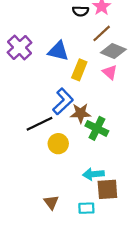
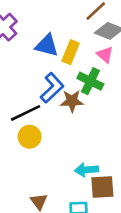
blue triangle: (58, 51) -> (47, 45), moved
green cross: (97, 128) -> (90, 81), moved
yellow circle: (58, 144) -> (30, 137), moved

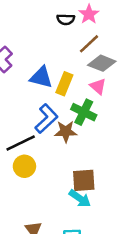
cyan arrow: (86, 170) -> (80, 198), turned -140
brown square: (102, 187) -> (84, 180), moved

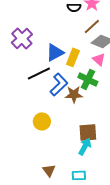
blue triangle: (41, 77) -> (55, 52), turned -42
black line: (21, 143) -> (39, 73), moved
cyan arrow: (80, 198) -> (85, 146), turned -96

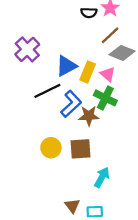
pink triangle: (99, 59) -> (108, 74), moved
brown square: (88, 132) -> (81, 149), moved
brown triangle: (49, 170) -> (72, 206), moved

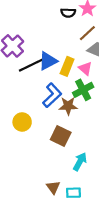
black line: (47, 91) -> (31, 65), moved
green cross: (105, 98) -> (83, 90), turned 36
yellow circle: (51, 148) -> (22, 122), moved
brown square: (81, 149) -> (61, 136), turned 30

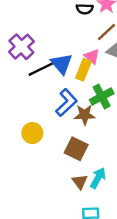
blue triangle: (48, 61) -> (62, 64), turned -42
pink triangle: (85, 68) -> (92, 56), moved
brown triangle: (53, 187) -> (80, 182), moved

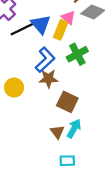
brown star: (85, 115) -> (48, 79), moved
brown square: (76, 149) -> (67, 102), moved

